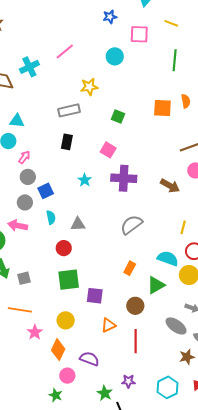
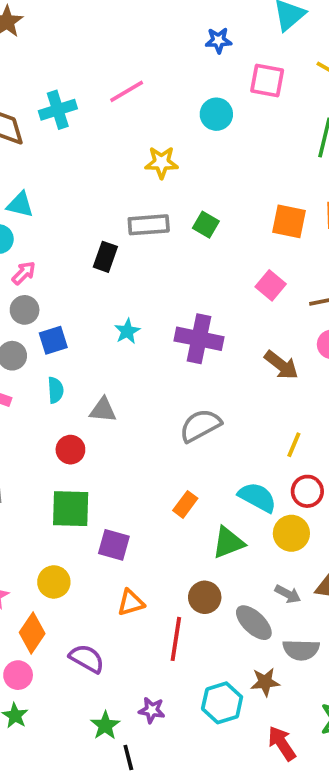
gray rectangle: (69, 110) -> (149, 225), moved
pink square: (108, 150) -> (271, 285), moved
brown circle: (135, 306) -> (205, 597), moved
pink circle: (67, 376) -> (18, 675), moved
cyan hexagon: (167, 387) -> (222, 703), moved

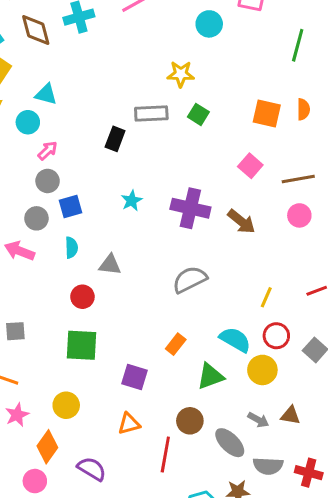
yellow star: (162, 162) -> (181, 74), moved
brown arrow: (281, 365) -> (241, 222), moved
purple square: (114, 545) -> (134, 377), moved

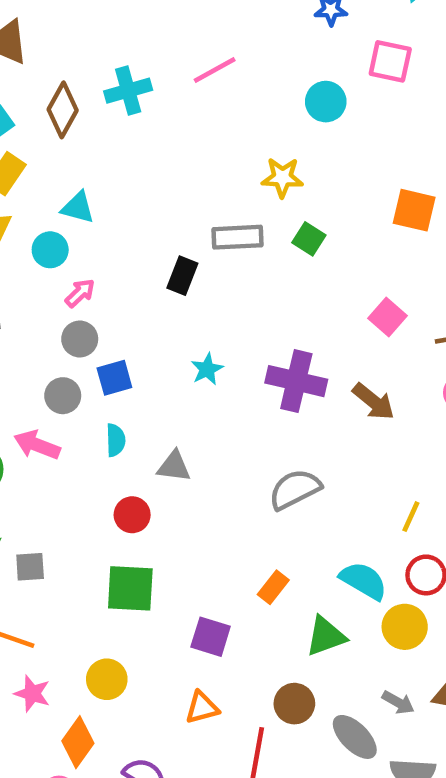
brown diamond: (36, 30) -> (63, 110), turned 44
orange square: (267, 113) -> (414, 210), moved
pink star: (17, 415) -> (32, 694), turned -30

